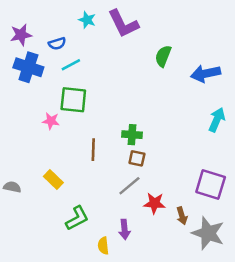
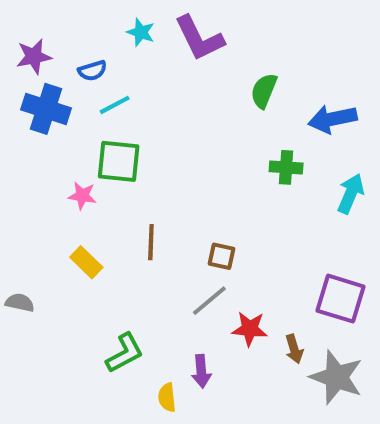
green cross: (132, 135) -> (286, 167), moved
yellow rectangle: (53, 180) -> (86, 262), moved

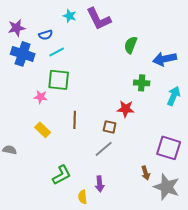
red star: (250, 329) -> (126, 109), moved

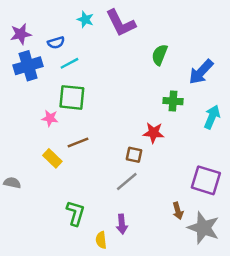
blue cross: (23, 54) -> (28, 66), turned -35
blue arrow: (165, 59) -> (201, 72), turned -35
brown line: (75, 120) -> (78, 143), moved, turned 66
green L-shape: (62, 175) -> (76, 213), turned -45

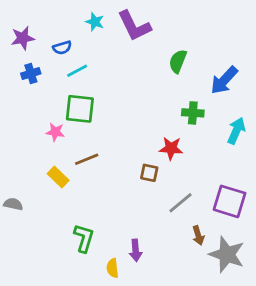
blue cross: (28, 66) -> (31, 73), size x0.6
gray line: (127, 181) -> (181, 203), moved

